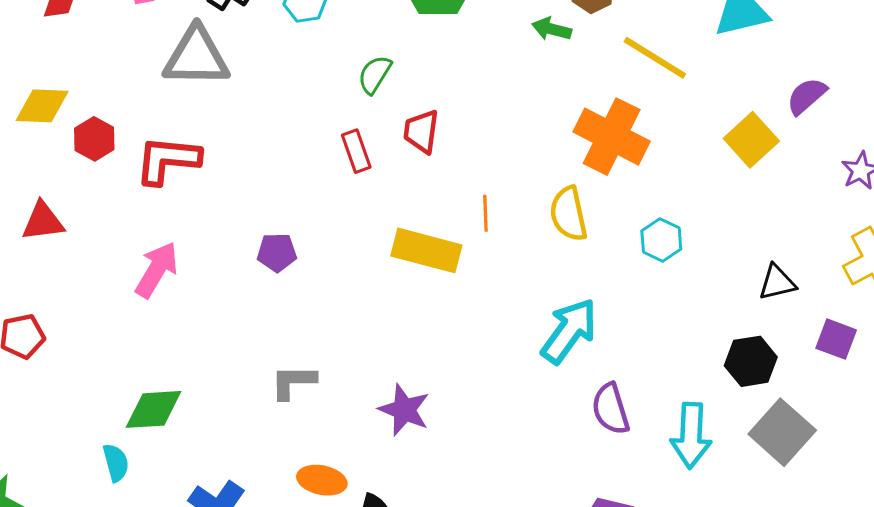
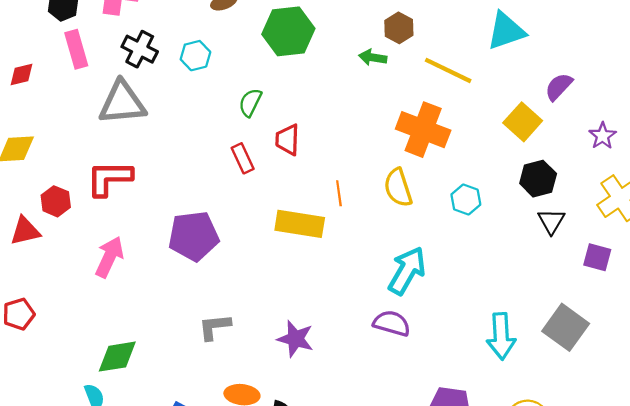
red hexagon: (94, 139) -> (56, 201), moved
purple pentagon: (277, 252) -> (194, 236), size x1.8
black triangle: (777, 282) -> (551, 221), turned -40
black hexagon: (751, 361) -> (538, 179), moved
purple semicircle: (611, 409) -> (392, 323), moved, turned 129

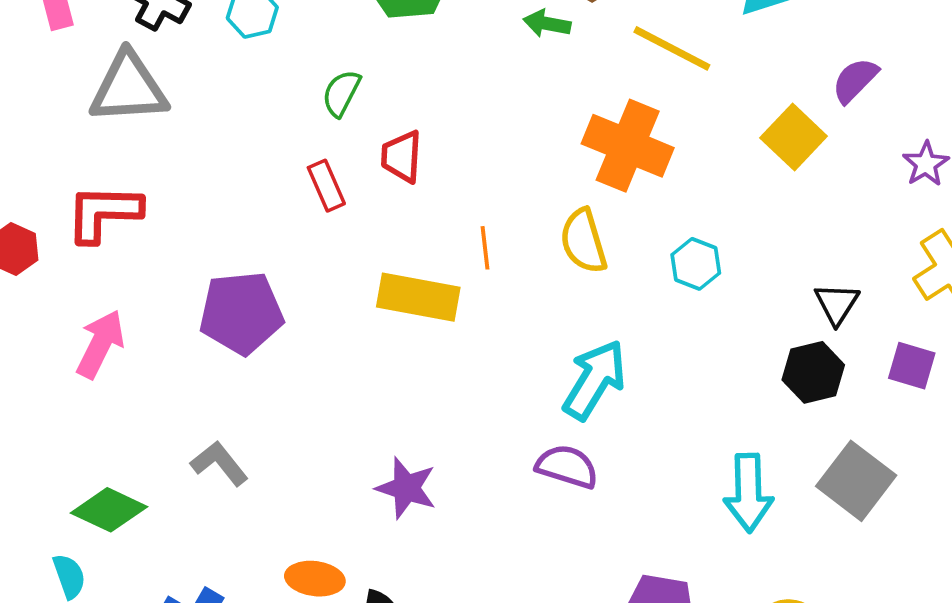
black hexagon: (538, 179) -> (813, 372), moved
gray L-shape: (215, 327) -> (219, 463), moved, turned 56
green diamond: (117, 357) -> (109, 510), turned 33

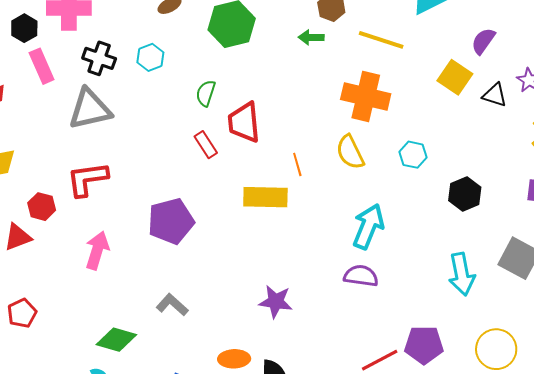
red trapezoid: (402, 157) -> (244, 122), size x1.4
black triangle: (837, 304) -> (495, 95), moved, turned -36
black hexagon: (813, 372) -> (465, 194), moved

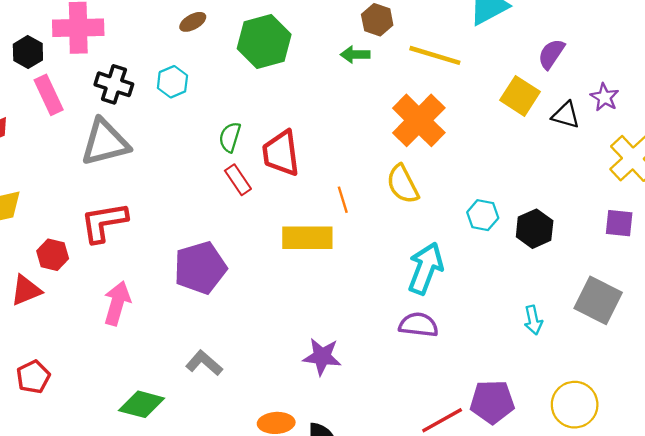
green semicircle: (206, 93) -> (230, 137), moved
orange cross: (366, 97) -> (419, 120), turned 33
cyan hexagon: (413, 155) -> (483, 215), moved
cyan arrow: (462, 274) -> (533, 320), size x0.6

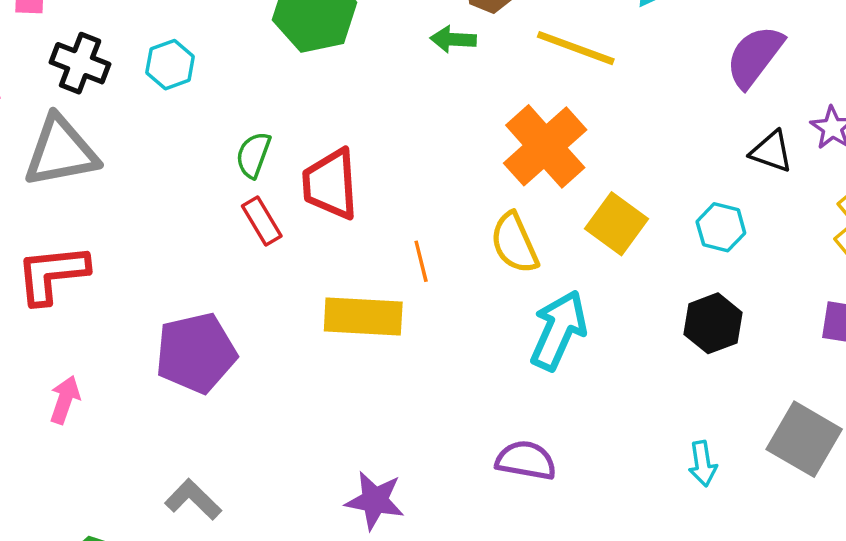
purple semicircle: (551, 54) -> (755, 56), size x1.4
yellow square: (520, 96) -> (616, 224), moved
cyan hexagon: (483, 215) -> (721, 227), moved
cyan arrow: (425, 268) -> (559, 330), moved
pink arrow: (117, 303) -> (65, 400), size x0.7

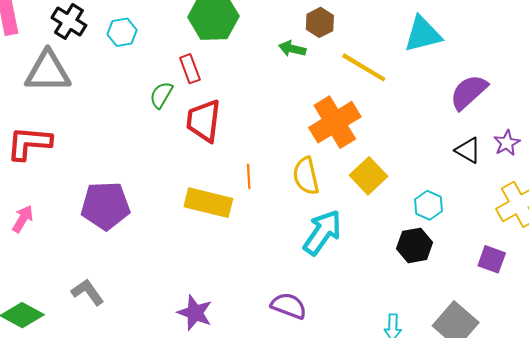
red rectangle: (262, 221) -> (190, 69), moved
cyan hexagon: (721, 227) -> (428, 205), moved

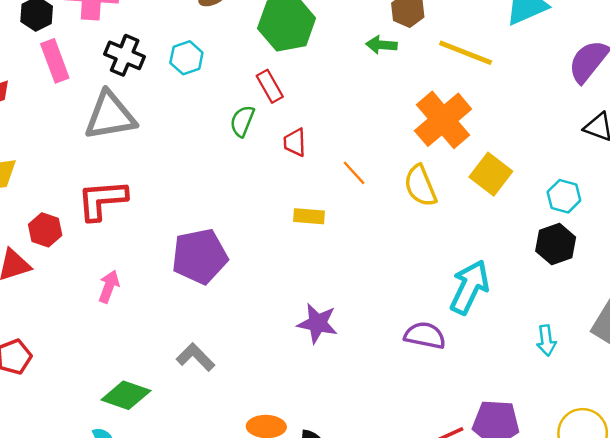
red trapezoid: (204, 121) -> (295, 142), size x0.6
orange line: (249, 176) -> (354, 173), moved, turned -30
yellow rectangle: (208, 203) -> (309, 216), moved, size x0.6
cyan arrow: (322, 232) -> (469, 287), moved
purple star: (195, 313) -> (317, 323), moved

